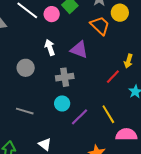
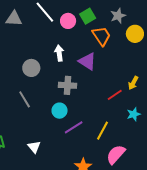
orange trapezoid: (100, 26) -> (101, 36), moved
gray line: (25, 111) -> (25, 99), moved, turned 30
yellow line: (108, 114) -> (102, 131), turned 48
pink semicircle: (126, 135) -> (116, 154), turned -60

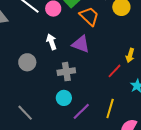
gray line: (25, 99) -> (25, 113), moved

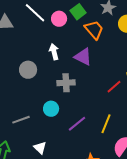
cyan circle: (64, 98) -> (51, 109), moved
gray line: (25, 113) -> (21, 120), turned -72

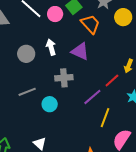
gray circle: (28, 70) -> (26, 54), moved
gray line: (21, 120) -> (27, 92), moved
purple line: (77, 124) -> (92, 97), moved

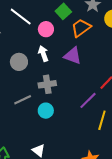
pink circle: (55, 14) -> (46, 29), moved
orange trapezoid: (90, 24) -> (81, 28), turned -80
gray cross: (64, 78) -> (47, 84), moved

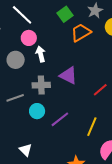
pink circle: (46, 29) -> (29, 38), moved
purple triangle: (73, 56) -> (68, 75), moved
purple line: (88, 100) -> (60, 119), moved

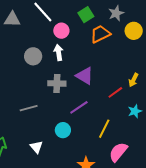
pink circle: (29, 38) -> (61, 31), moved
gray line: (15, 98) -> (29, 108), moved
cyan circle: (37, 111) -> (63, 130), moved
purple line: (60, 119) -> (79, 107), moved

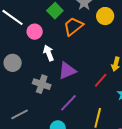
white arrow: (59, 52) -> (49, 53), moved
purple triangle: (85, 76) -> (67, 71), turned -42
gray cross: (57, 83) -> (42, 84), turned 30

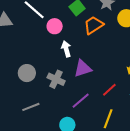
gray circle: (13, 63) -> (27, 73), moved
red line: (101, 80) -> (109, 90), moved

